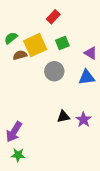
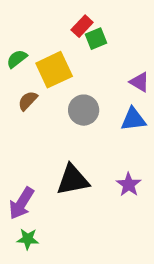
green square: (62, 43) -> (96, 39), moved
brown semicircle: (20, 55) -> (28, 101), moved, turned -32
black triangle: (63, 117) -> (73, 180), moved, size x1.6

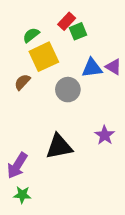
green semicircle: (17, 59) -> (31, 35), moved
blue triangle: (133, 119) -> (92, 68), moved
purple star: (129, 185) -> (105, 135), moved

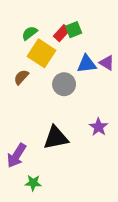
red rectangle: (67, 21) -> (62, 33), moved
yellow square: (44, 57) -> (41, 53), turned -32
green star: (22, 195) -> (33, 183), moved

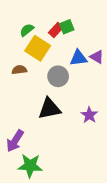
brown semicircle: (21, 77) -> (19, 70), turned 40
black triangle: (56, 138) -> (49, 109), moved
green star: (33, 183) -> (30, 166), size x1.6

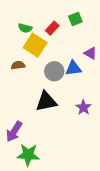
green square: (67, 27) -> (75, 19), moved
green semicircle: (27, 30) -> (25, 28), turned -128
blue triangle: (79, 58) -> (73, 68), moved

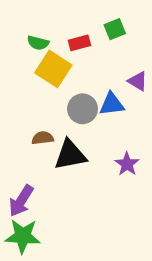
red rectangle: (52, 28) -> (79, 43), turned 32
brown semicircle: (18, 65) -> (43, 138), moved
green star: (28, 155) -> (23, 236), moved

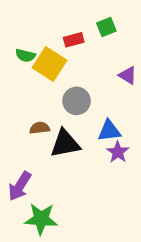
green semicircle: (38, 43) -> (25, 55), moved
blue triangle: (112, 104) -> (109, 131), moved
green star: (23, 236) -> (41, 219), moved

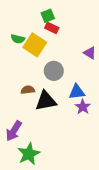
green square: (106, 27) -> (48, 16), moved
red rectangle: (74, 40) -> (52, 28), turned 40
green star: (41, 219) -> (29, 154), turned -30

